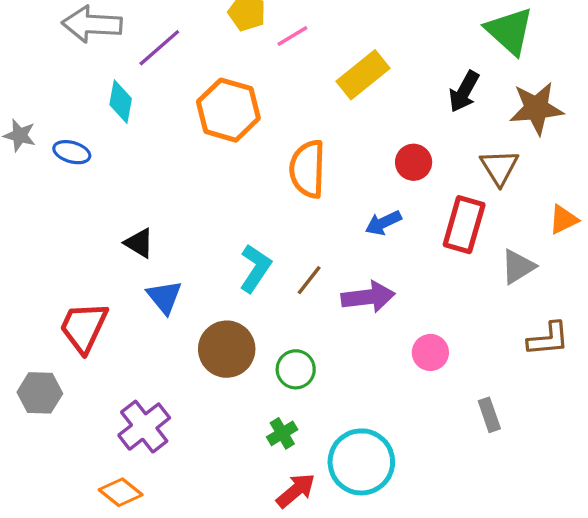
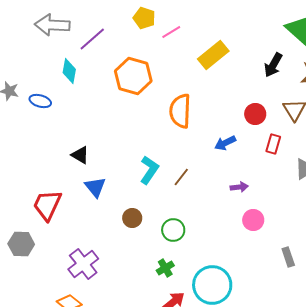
red circle: (414, 162) -> (255, 114), moved
red rectangle: (464, 225) -> (273, 144), size x0.6
purple arrow: (368, 297) -> (239, 187), moved, size x0.6
brown circle: (227, 349) -> (132, 218), size x0.6

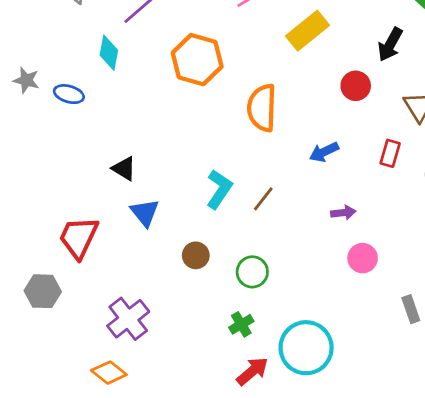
red circle: (255, 114) -> (356, 86), moved

